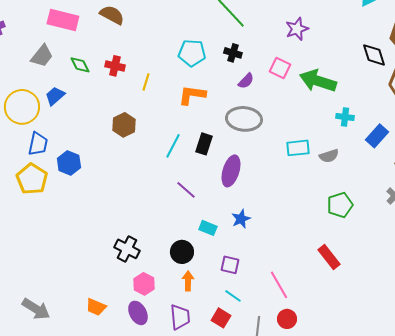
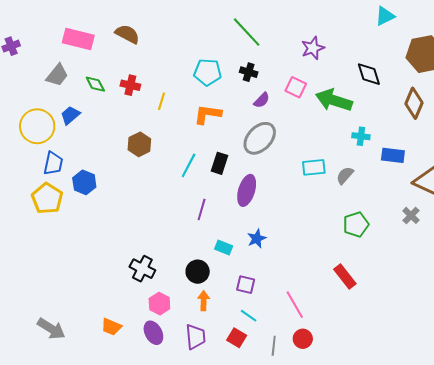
black diamond: (374, 55) -> (369, 74), moved
gray ellipse: (244, 119) -> (260, 138), turned -52
blue rectangle: (377, 136) -> (393, 155), turned 55
gray semicircle: (329, 156) -> (345, 175), turned 150
purple line: (186, 190) -> (202, 209), turned 65

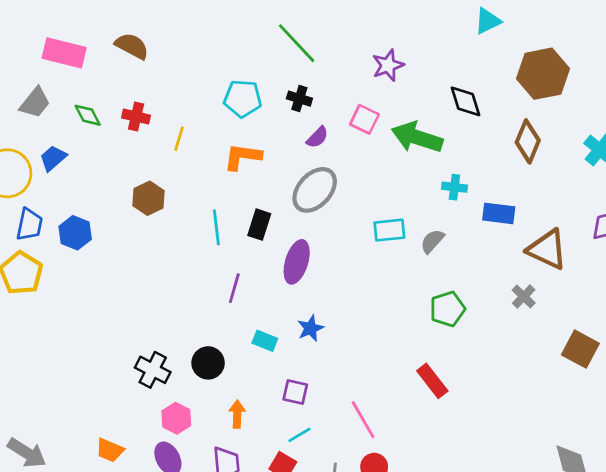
cyan line: (189, 165) -> (216, 227), turned -35
blue hexagon: (84, 182) -> (75, 233), moved
black circle: (198, 272) -> (208, 363), moved
cyan line: (249, 316) -> (299, 435), turned -66

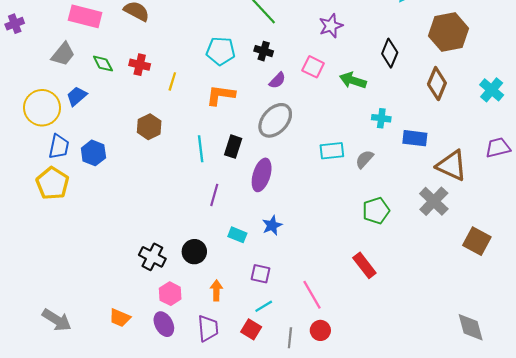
black diamond: (465, 101) -> (390, 53), turned 40
green arrow: (417, 137) -> (353, 80), size x0.7
gray cross: (524, 296) -> (434, 201), size x1.6

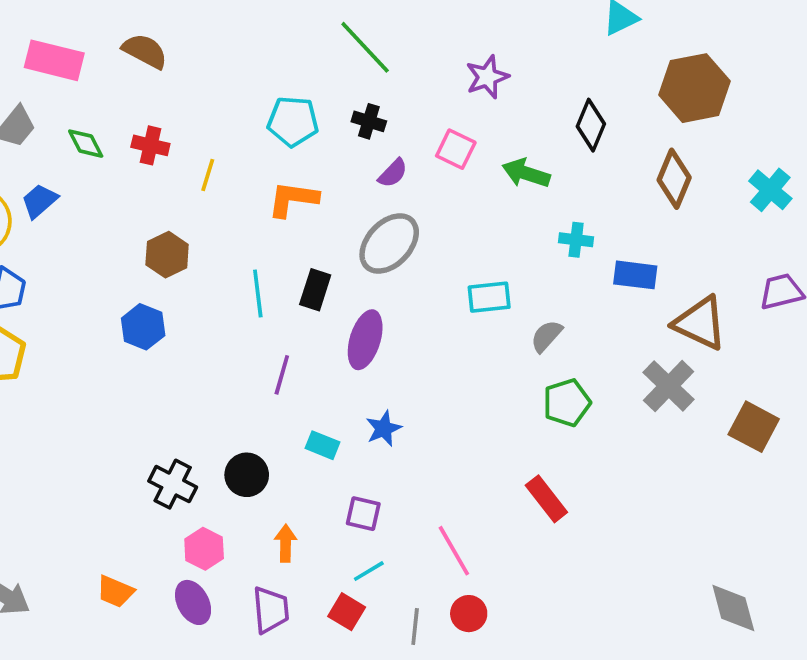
blue hexagon: (93, 153) -> (143, 327), moved
gray semicircle: (364, 159) -> (546, 336), moved
brown square: (477, 241) -> (754, 427), moved

